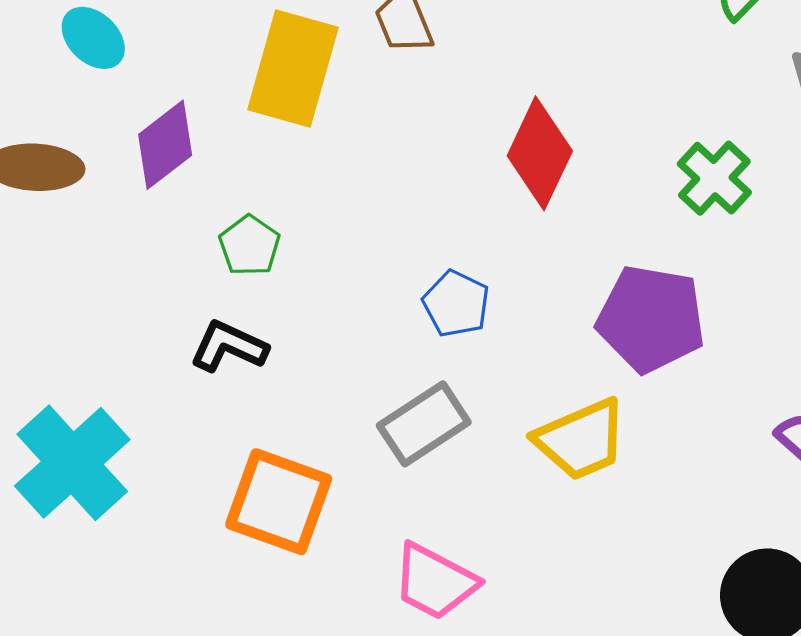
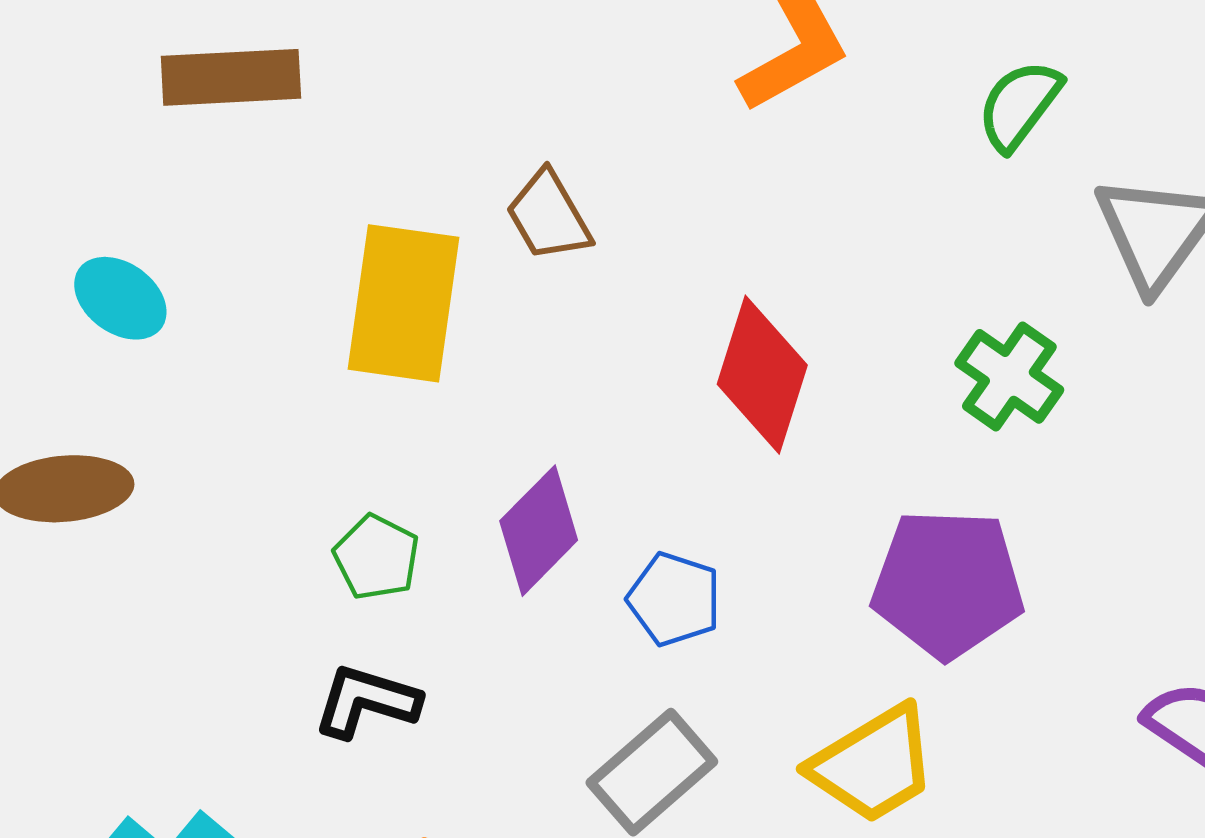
purple diamond: (165, 145) -> (539, 531), moved

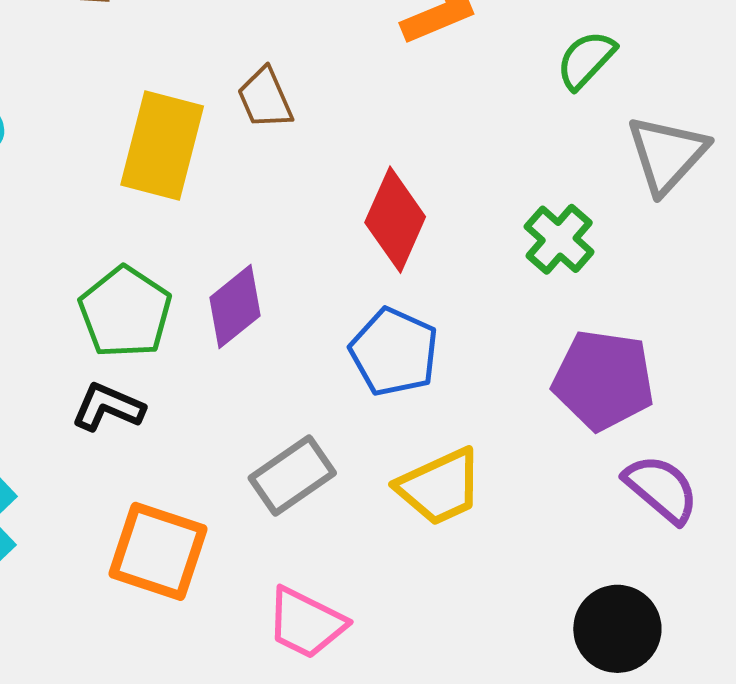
green pentagon: (376, 557) -> (125, 312), size x1.6
purple pentagon: (948, 584) -> (603, 380), moved
blue pentagon: (674, 599) -> (394, 352), moved, size x1.4

